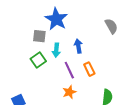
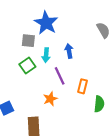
orange rectangle: (89, 69) -> (82, 86), moved, turned 40
orange star: (69, 92) -> (50, 99), moved

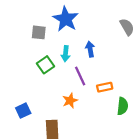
gray square: (28, 41) -> (39, 32), moved
orange rectangle: (82, 86) -> (105, 87), turned 64

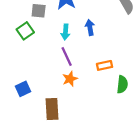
green square: (45, 65) -> (25, 31), moved
purple line: (80, 76) -> (67, 57), moved

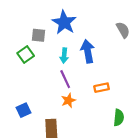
blue arrow: (90, 27) -> (88, 51), size x1.5
green semicircle: (122, 84) -> (119, 118), moved

